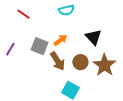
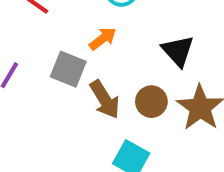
orange arrow: (60, 40) -> (103, 39), moved

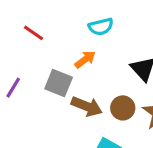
brown arrow: (105, 100) -> (87, 106), turned -36

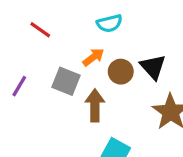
brown arrow: (87, 106) -> (95, 105), turned -112
brown circle: (123, 108) -> (121, 72), moved

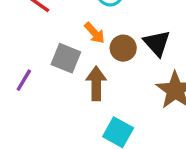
orange arrow: (93, 57) -> (95, 33), turned 85
purple line: (19, 86) -> (24, 80), moved

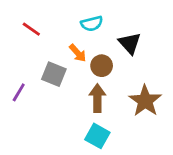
black triangle: (157, 43) -> (130, 43), moved
brown arrow: (96, 83) -> (97, 98), moved

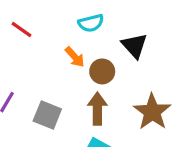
gray square: (54, 74) -> (47, 115), moved

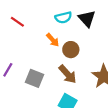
black triangle: (134, 46) -> (87, 19), moved
brown arrow: (97, 109) -> (68, 74), turned 138

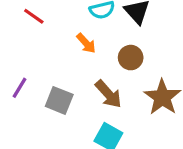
brown circle: (71, 50) -> (131, 58), moved

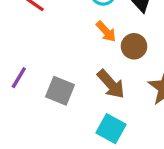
orange arrow: (86, 43) -> (106, 32), moved

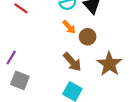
gray square: (60, 91) -> (20, 80), moved

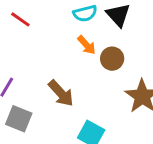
brown arrow: (72, 62) -> (61, 93), moved

